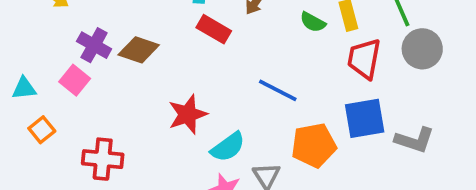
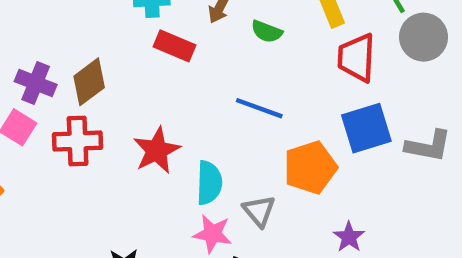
green semicircle: (313, 22) -> (267, 32), moved
brown diamond: (139, 50) -> (89, 82), turned -48
cyan semicircle: (228, 147) -> (209, 183), turned -45
red cross: (103, 159) -> (78, 141), moved

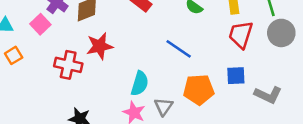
blue square: (366, 128) -> (236, 76), size x0.7
red cross: (78, 141) -> (68, 65), moved
red star: (157, 150) -> (100, 46), moved

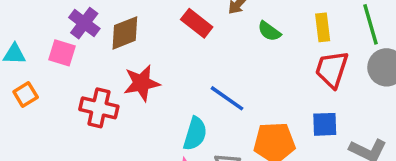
pink square: (40, 24) -> (62, 53), turned -30
blue line: (179, 49) -> (227, 98), moved

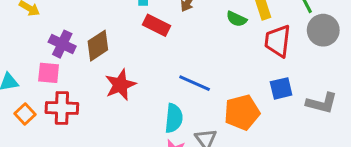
green semicircle: (269, 31) -> (237, 19), moved
red cross: (99, 108) -> (62, 108), moved

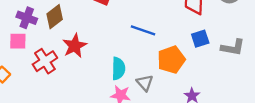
blue line: (195, 83) -> (143, 30), moved
red cross: (62, 108) -> (45, 61), moved, turned -30

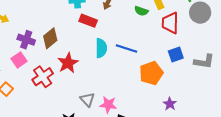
pink square: (18, 41) -> (19, 60), turned -35
cyan semicircle: (118, 69) -> (101, 48), moved
gray triangle: (145, 83) -> (87, 100), moved

